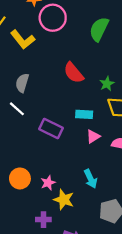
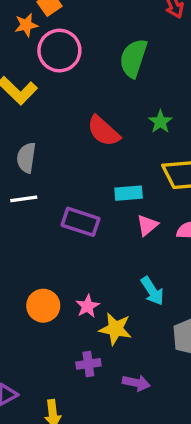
green star: (107, 84) -> (160, 122), moved
white line: (17, 109) -> (24, 199), turned -42

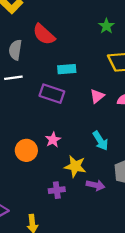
red semicircle: (103, 131) -> (44, 34), moved
cyan rectangle: (129, 193) -> (67, 69), moved
pink star: (88, 306) -> (53, 140), moved
purple arrow: (136, 383) -> (95, 185), moved

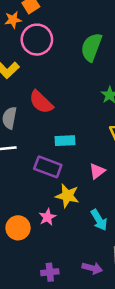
yellow star: (75, 166) -> (67, 196), moved

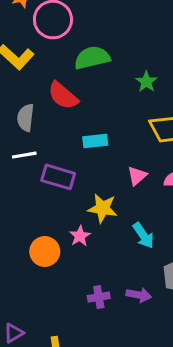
green semicircle: (91, 47) -> (92, 58), moved, turned 60
purple rectangle: (48, 167) -> (58, 177), moved
purple cross: (50, 272) -> (99, 297), moved

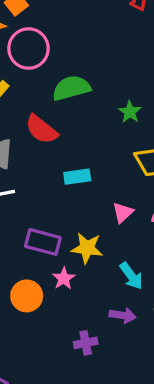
purple rectangle: (58, 177) -> (43, 242), moved
purple arrow: (139, 295) -> (123, 315), moved

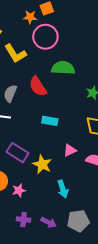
pink star: (64, 278) -> (19, 190), moved
purple arrow: (123, 315) -> (49, 222), moved

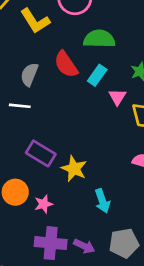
cyan rectangle: (50, 121) -> (97, 75), moved, turned -63
pink triangle: (70, 150) -> (117, 97), moved, turned -32
purple cross: (24, 220) -> (51, 243), size x1.6

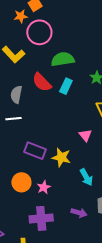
pink triangle: (117, 97) -> (85, 135), moved
purple cross: (51, 243) -> (41, 218), moved

